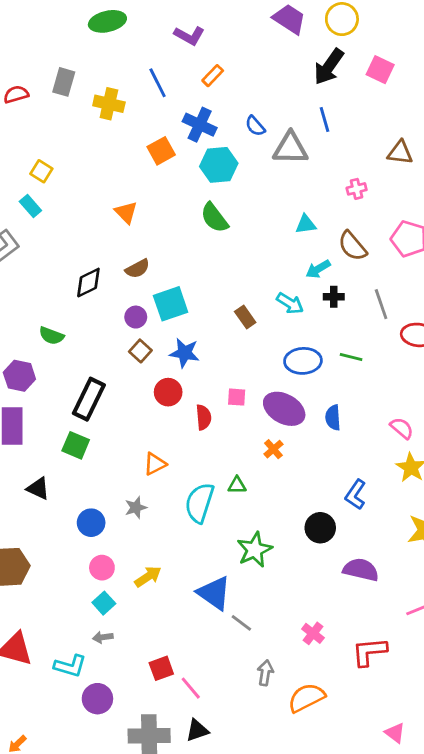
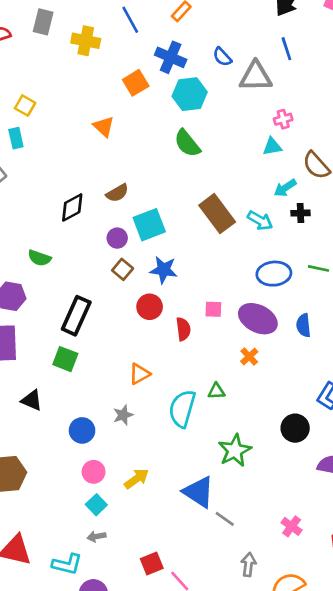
pink cross: (357, 189) -> (283, 119), moved
cyan rectangle: (30, 206) -> (16, 138), turned 30
orange triangle: (126, 212) -> (104, 127), moved
brown rectangle: (245, 317) -> (217, 214), moved, size x1.8

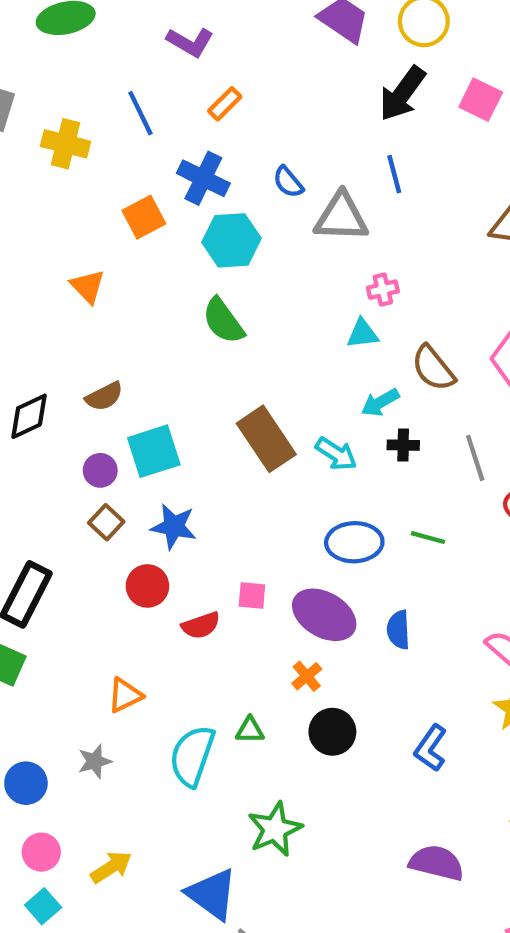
red semicircle: (183, 329) -> (201, 625), turned 75
black circle: (295, 428) -> (332, 732), moved

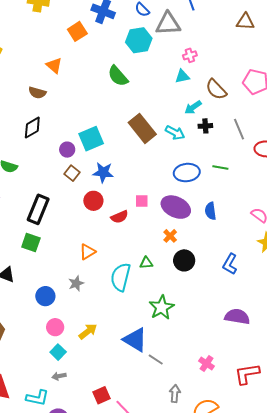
cyan hexagon: (231, 240) -> (139, 40), moved
brown semicircle: (104, 396) -> (37, 93), moved, turned 48

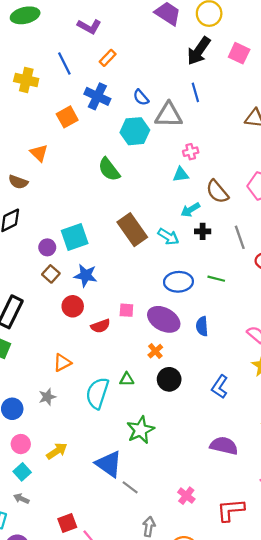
gray arrow: (59, 376) -> (21, 499), turned 32

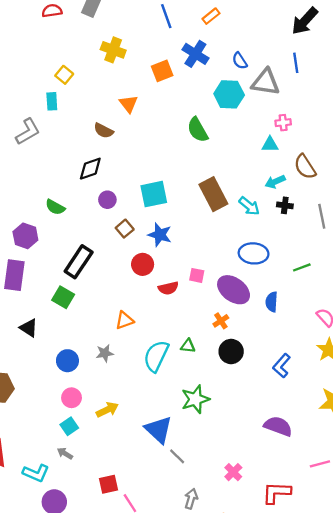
yellow cross: (26, 80) -> (113, 50), moved
purple circle: (47, 247) -> (107, 200), moved
green line: (216, 279) -> (302, 267), moved, turned -42

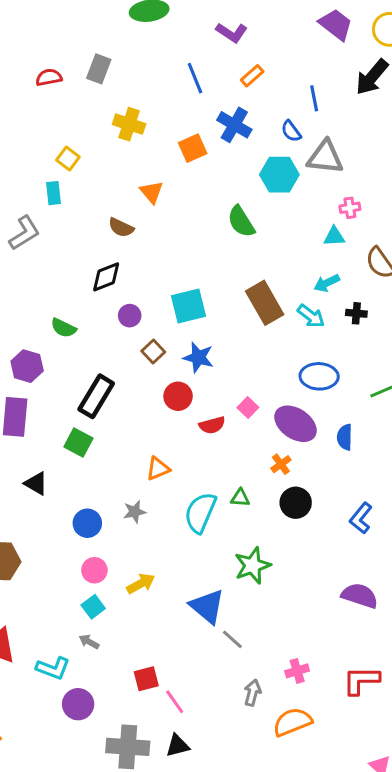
blue line: (296, 63) -> (314, 98), moved
cyan arrow: (275, 182) -> (327, 283), moved
pink square: (197, 275) -> (248, 407), turned 35
pink cross: (233, 472) -> (297, 671), moved, turned 30

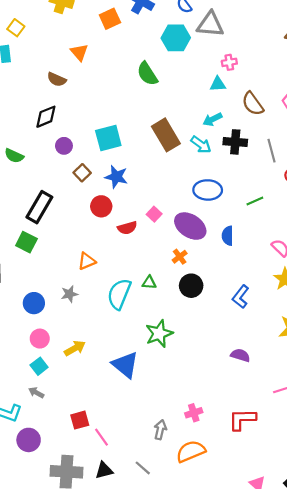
black cross: (356, 313) -> (235, 142), size x1.5
purple semicircle: (360, 596) -> (240, 355), size x0.7
gray line: (232, 639) -> (143, 468), moved

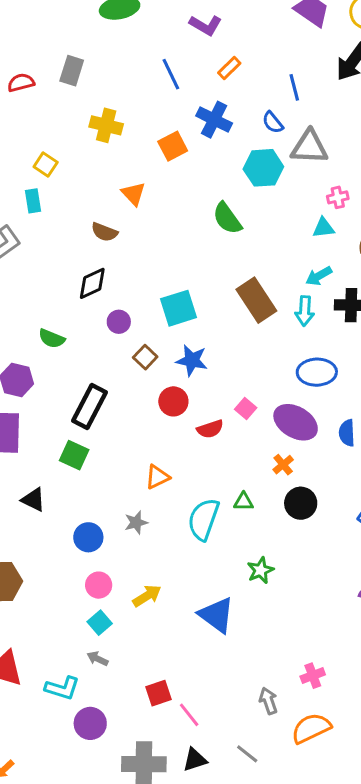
cyan arrow: (201, 145) -> (305, 311), turned 60
green star: (159, 334) -> (260, 570), size x0.7
gray arrow: (160, 430) -> (268, 701), turned -30

